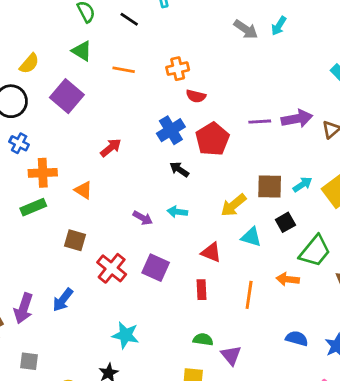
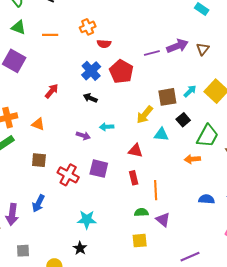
black arrow: (179, 169) -> (90, 98), moved
orange line: (249, 295) -> (156, 190), moved

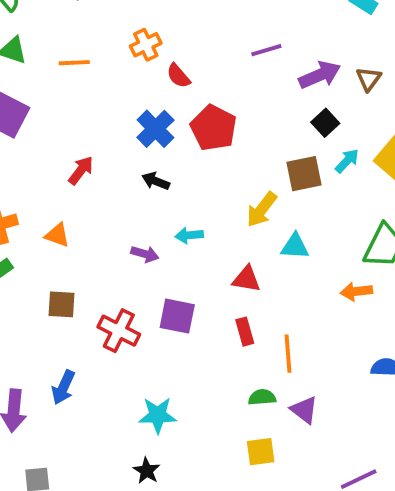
red semicircle: (104, 44) -> (178, 76), turned 48
purple line: (152, 53) -> (266, 50), moved
black square: (183, 120) -> (325, 123), moved

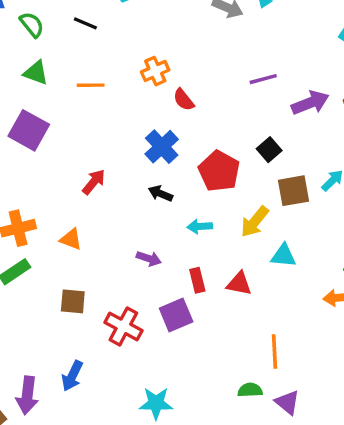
black square: (325, 123) -> (269, 150), moved
red pentagon: (213, 128) -> (219, 171), moved
cyan arrow: (189, 235) -> (200, 226), moved
purple square: (177, 316) -> (176, 315), turned -36
red rectangle: (245, 332) -> (197, 280), moved

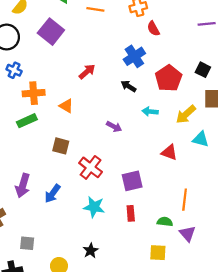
black square: (269, 150) -> (203, 70), turned -32
red rectangle: (197, 280) -> (131, 213), moved
purple square: (176, 315) -> (132, 181), moved
purple arrow: (27, 395) -> (23, 186), moved
cyan star: (156, 403) -> (94, 207), moved

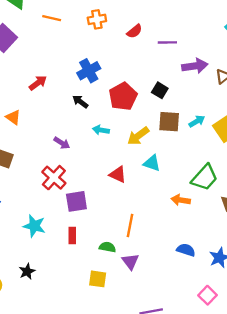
red semicircle: (153, 29) -> (134, 31), moved, turned -104
red cross: (91, 167) -> (54, 178), moved

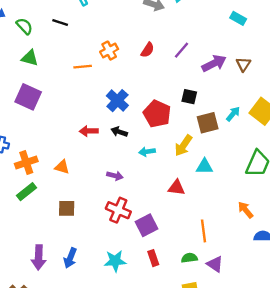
orange line: (52, 18) -> (83, 67), moved
purple line: (167, 42) -> (181, 50), turned -30
red arrow: (38, 83) -> (89, 131), moved, turned -126
orange arrow: (181, 200) -> (246, 210), moved, turned 60

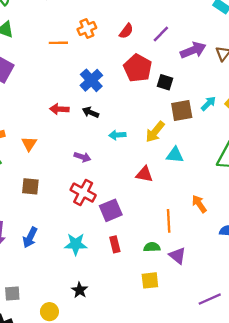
red pentagon: (157, 114) -> (138, 68), moved
orange triangle: (62, 167) -> (29, 144), turned 42
orange arrow: (246, 210) -> (199, 204), moved

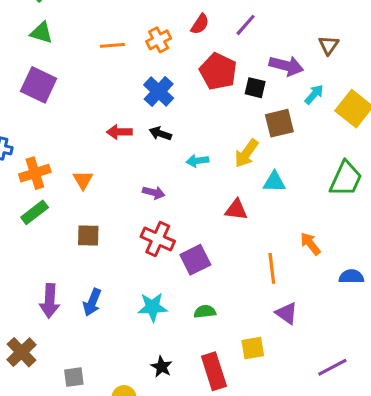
orange cross: (87, 28) -> (159, 40), moved
purple arrow: (193, 50) -> (286, 66), moved, turned 40
cyan arrow: (208, 103) -> (314, 94), moved
red rectangle: (115, 244) -> (214, 371), moved, size x1.6
green semicircle: (152, 247) -> (205, 312), moved

